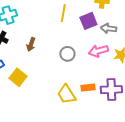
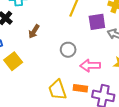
pink arrow: (98, 51) -> (90, 66), moved

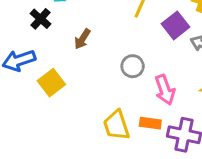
purple square: (97, 22) -> (175, 25), turned -30
pink arrow: (90, 66) -> (165, 90), turned -108

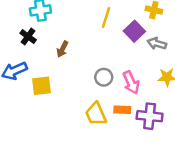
gray circle: (133, 66) -> (104, 77), moved
yellow square: (51, 83) -> (41, 86), turned 36

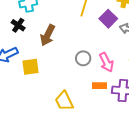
brown arrow: (62, 49) -> (48, 35), size x1.5
yellow trapezoid: (96, 114) -> (64, 101), moved

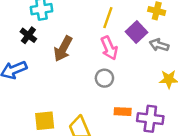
pink arrow: (106, 62) -> (109, 48), moved
yellow square: (31, 67) -> (45, 121), moved

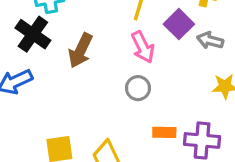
black cross: (28, 35) -> (33, 34), size x1.5

